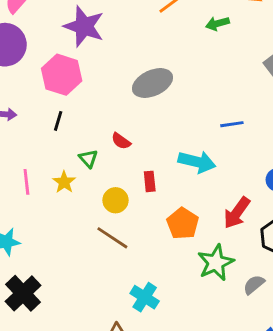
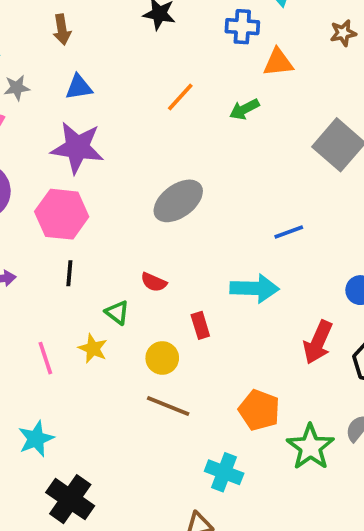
orange pentagon: (183, 223) -> (259, 410), moved
green star: (216, 263) -> (310, 447), moved

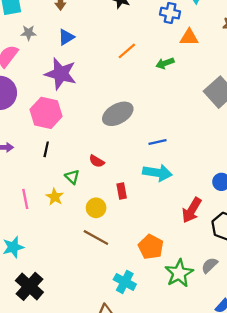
blue triangle: (79, 87) -> (66, 37), turned -30
blue line: (289, 232) -> (157, 142), moved

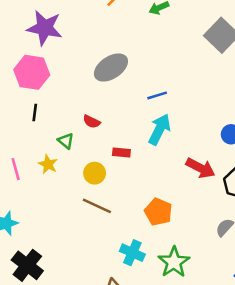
cyan arrow: (157, 173) -> (159, 129), turned -68
red rectangle: (122, 191) -> (121, 153), turned -70
red arrow: (192, 210) -> (200, 168), turned -90
green star: (179, 273) -> (174, 262), moved

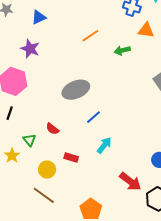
purple star: (45, 28) -> (30, 49), size x0.7
blue line: (157, 95) -> (94, 117), moved, turned -35
cyan arrow: (159, 129) -> (104, 145), size x0.7

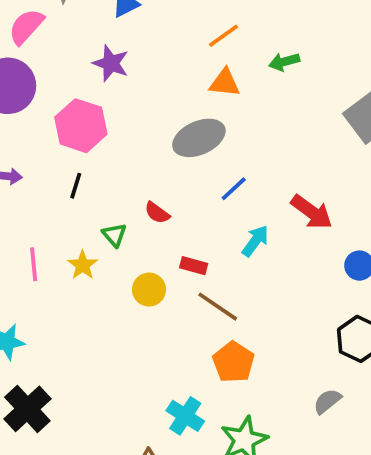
orange triangle: (146, 30) -> (225, 83), moved
red arrow: (130, 182) -> (312, 212), moved
brown line: (44, 195) -> (218, 307), moved

